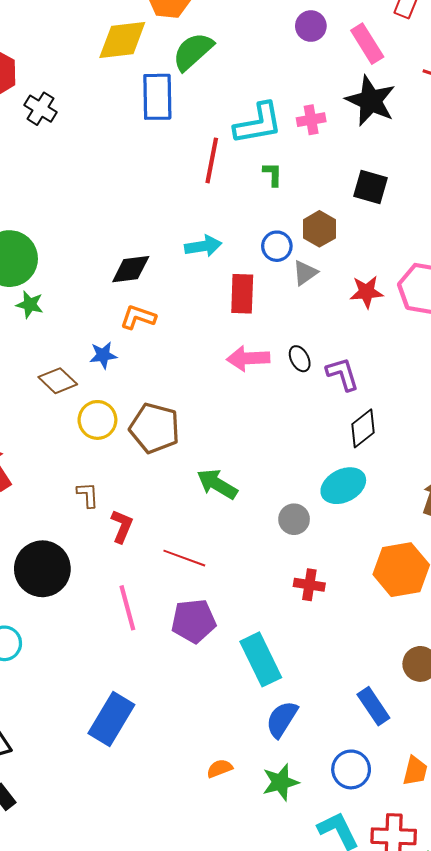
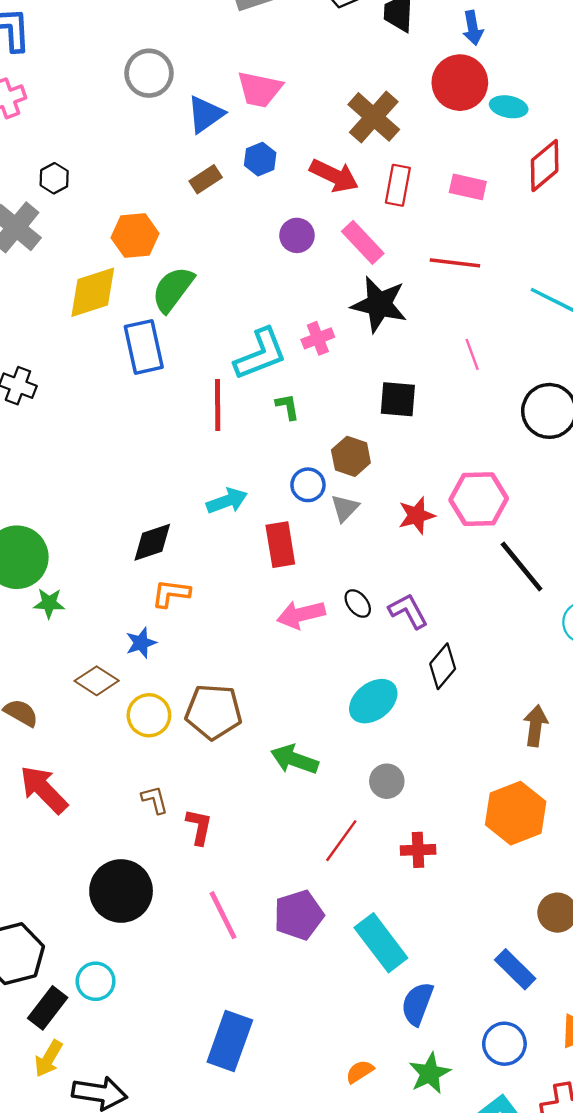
cyan ellipse: (343, 486) -> (373, 701), moved
red line: (184, 558) -> (341, 841), moved, turned -63

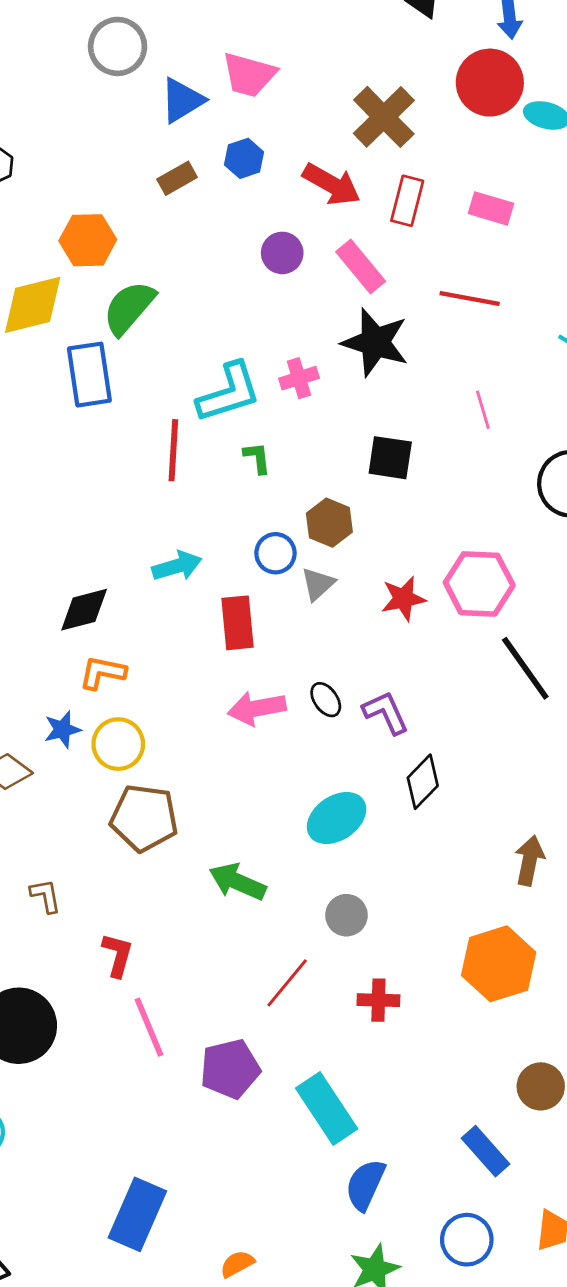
yellow circle: (149, 715) -> (118, 744), moved
brown L-shape: (155, 800) -> (46, 896), moved
pink line: (223, 915) -> (149, 1027), moved
orange semicircle: (360, 1072) -> (237, 1264), moved

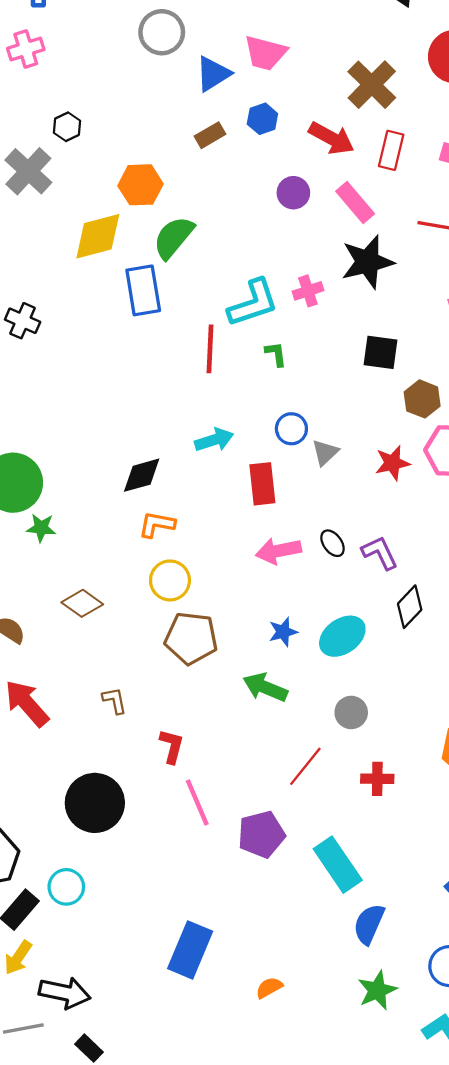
black star: (375, 342) -> (367, 262), turned -30
brown hexagon: (329, 523) -> (422, 399), moved
blue star: (62, 730) -> (283, 632), moved

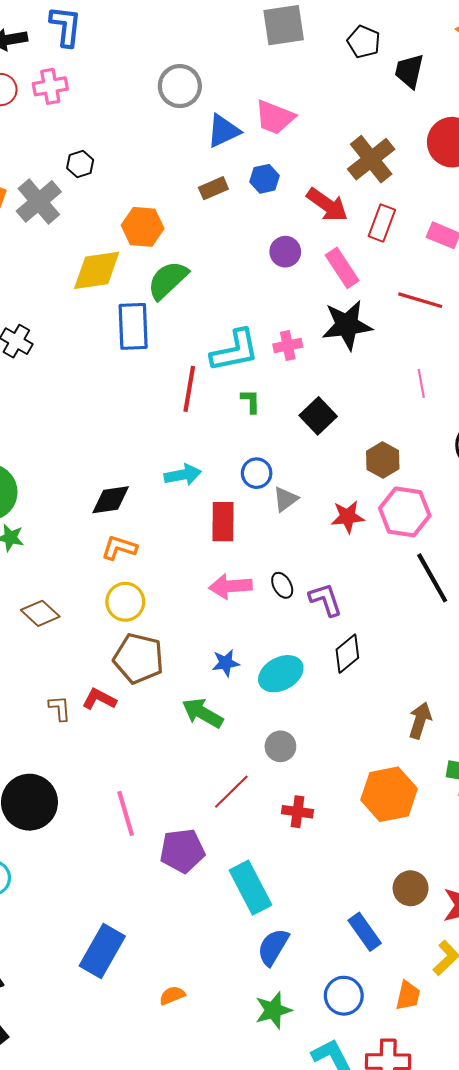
black square: (381, 352) -> (318, 416), moved, turned 32
red L-shape: (172, 746) -> (99, 699), moved, turned -84

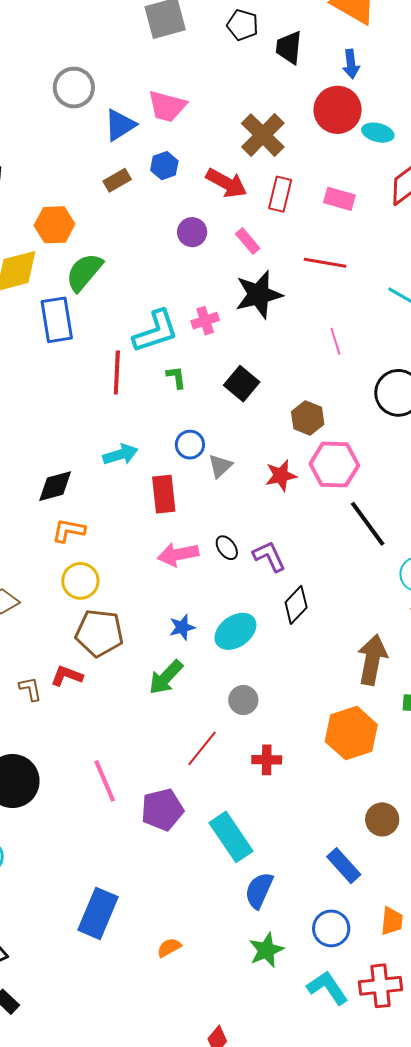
pink rectangle: (342, 268) -> (248, 241), size x0.7
green arrow: (203, 713) -> (166, 677), turned -69
brown arrow: (420, 720) -> (372, 660), size x1.4

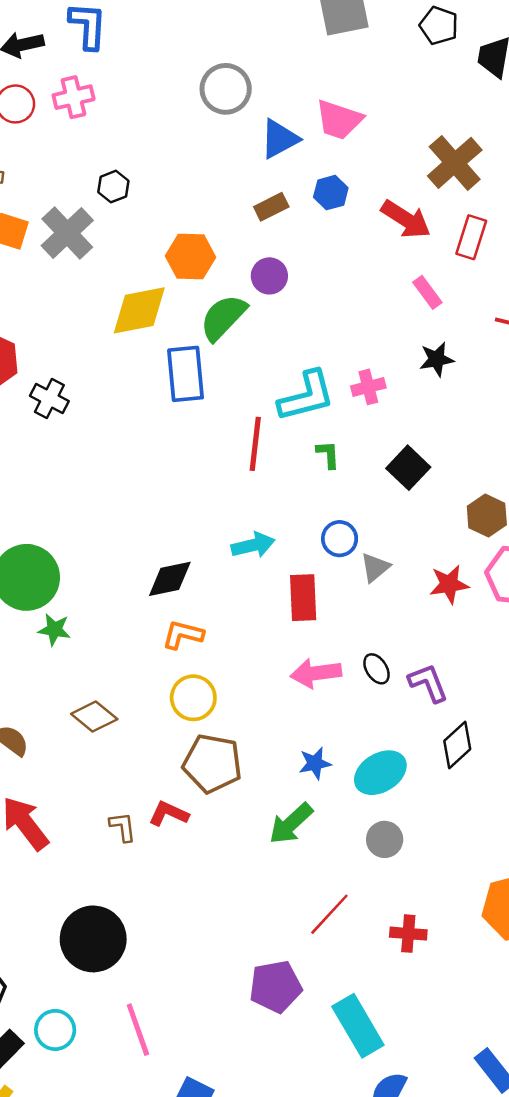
purple circle: (192, 232) -> (269, 276), moved
black star: (259, 295) -> (437, 359), size x0.6
gray circle: (243, 700) -> (385, 839), moved
pink line: (105, 781) -> (138, 1030), moved

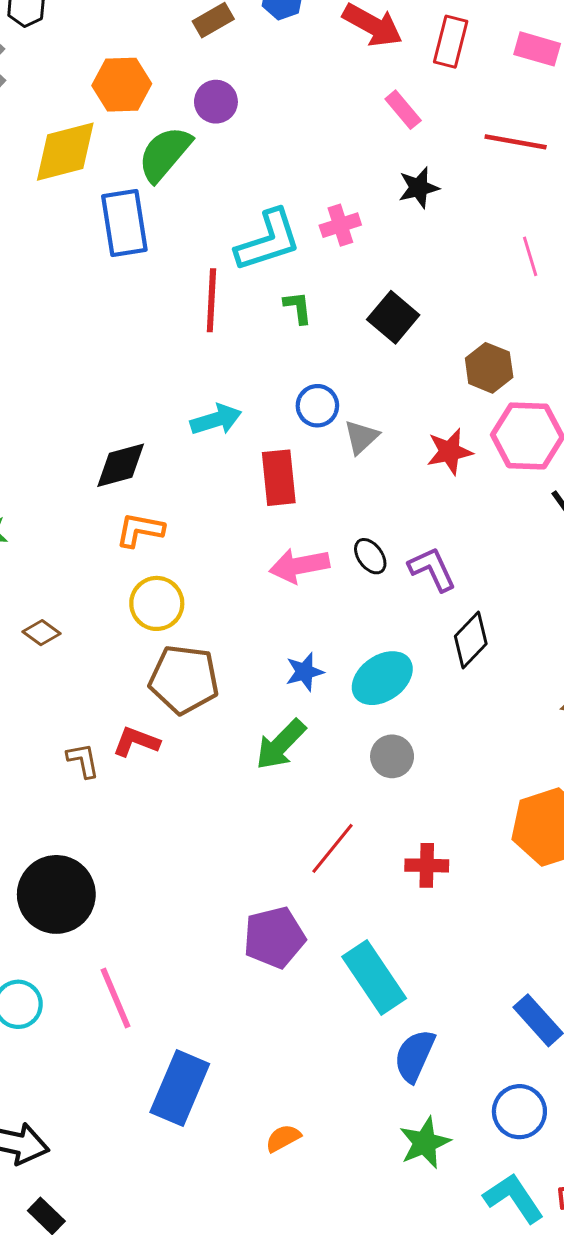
brown diamond: (94, 717) -> (42, 633), size x0.7

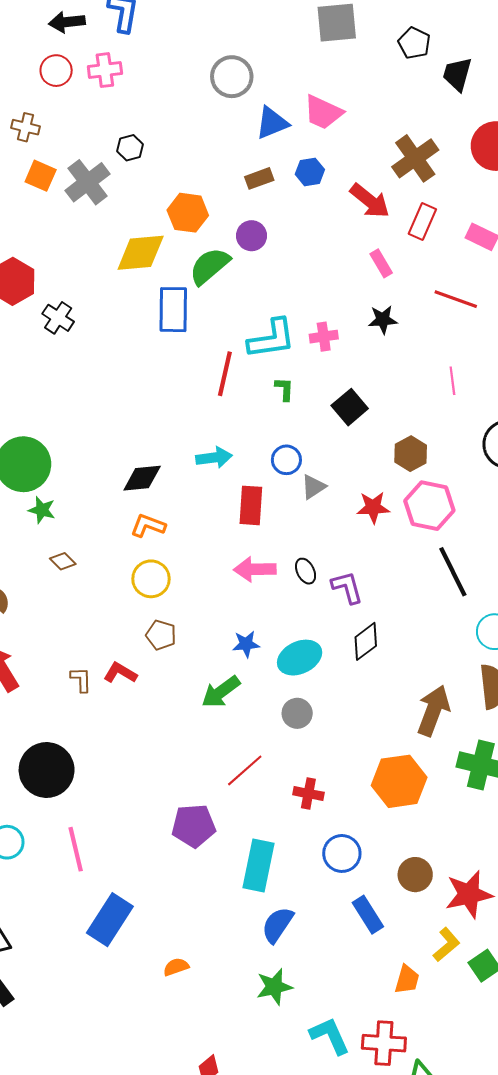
brown diamond: (42, 633) -> (63, 561), moved
brown pentagon: (184, 679) -> (161, 635), size x0.6
cyan rectangle: (374, 978) -> (258, 865), turned 36
blue circle: (519, 1112) -> (342, 853), moved

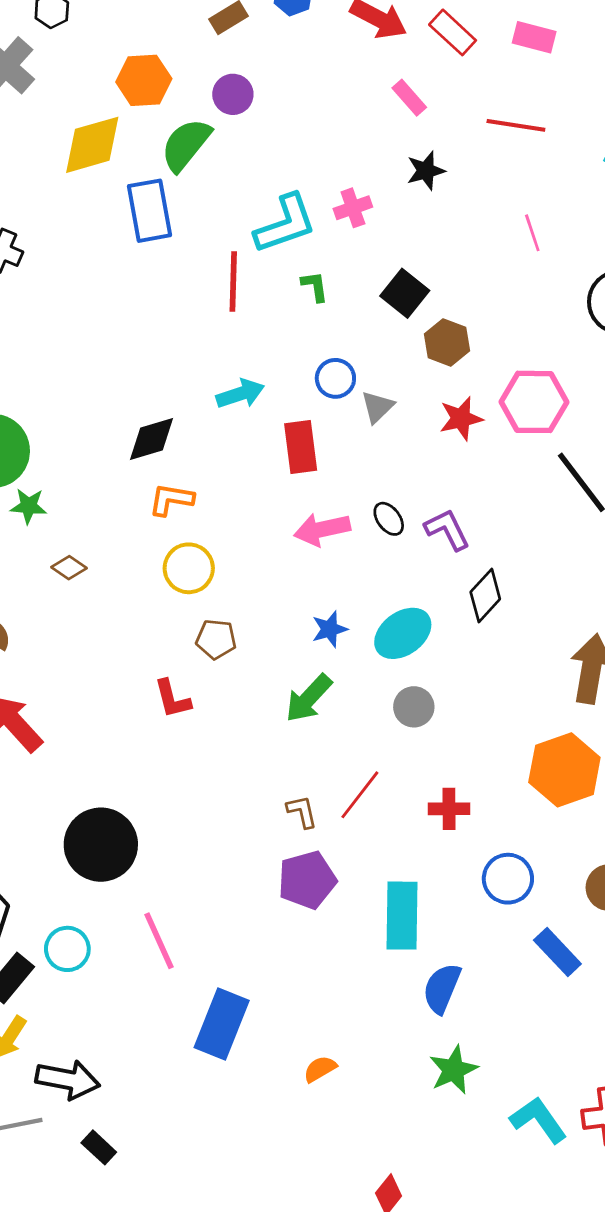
red rectangle: (422, 222) -> (453, 32), turned -60
brown hexagon: (411, 454) -> (447, 342), moved
red L-shape: (120, 673) -> (172, 699), turned -124
brown L-shape: (81, 680) -> (302, 812), moved

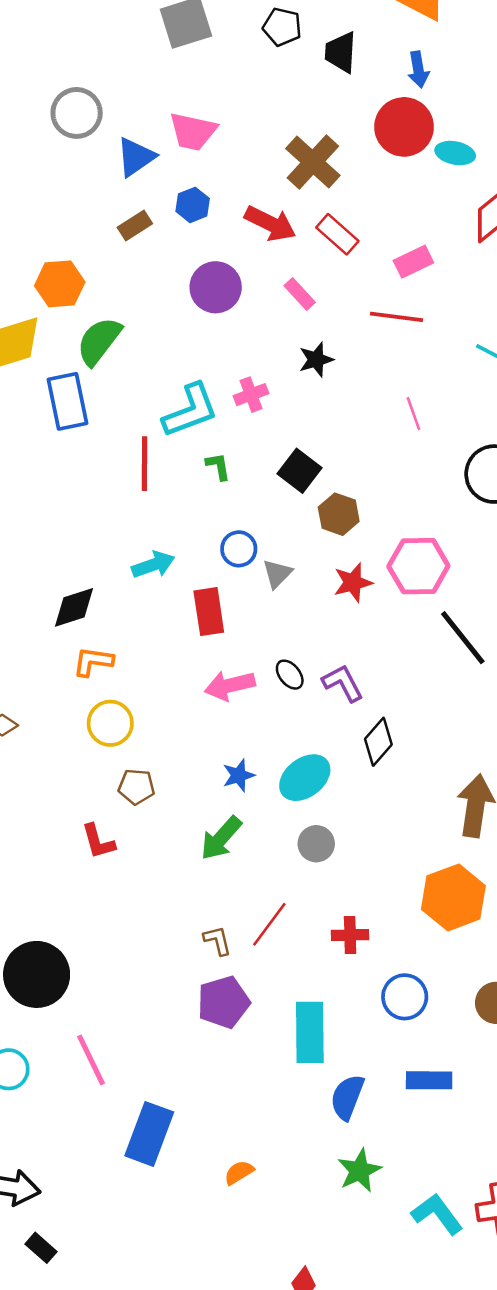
pink rectangle: (534, 37) -> (413, 262), moved, turned -39
purple circle: (233, 94) -> (216, 287), moved, size x1.4
blue rectangle: (557, 952) -> (429, 1080), moved, turned -45

